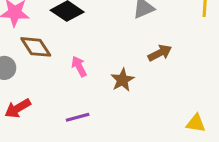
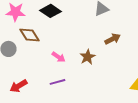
pink arrow: (79, 66) -> (58, 57), moved, turned 152
red arrow: (18, 108) -> (18, 86), moved

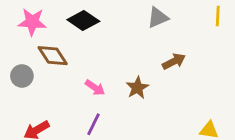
purple line: (57, 82) -> (94, 124), turned -49

